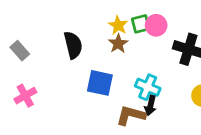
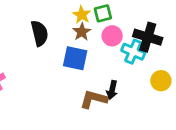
pink circle: (156, 25) -> (112, 36), moved
blue square: (100, 83) -> (75, 58), moved
cyan cross: (148, 87) -> (133, 52), moved

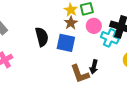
black semicircle: (40, 33) -> (42, 37), moved
brown L-shape: (94, 99) -> (80, 74), turned -125

